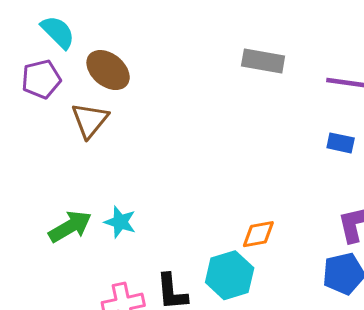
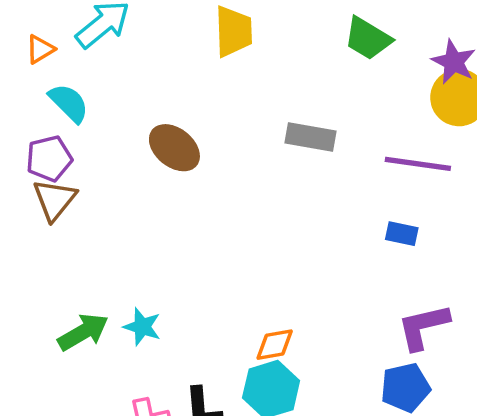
brown ellipse: (108, 70) -> (174, 148), moved
brown triangle: (90, 120) -> (55, 200), moved
orange diamond: (258, 234) -> (275, 345), moved

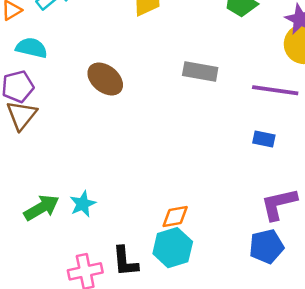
cyan semicircle: (69, 103) -> (32, 48), turned -32
cyan star: (142, 327) -> (83, 204), turned 30

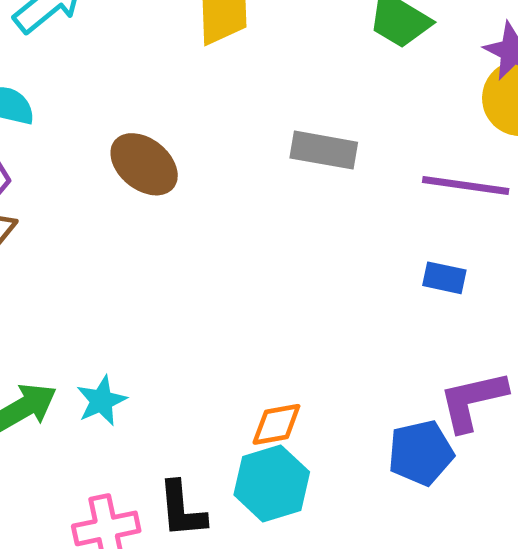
blue pentagon: (266, 246) -> (421, 453), moved

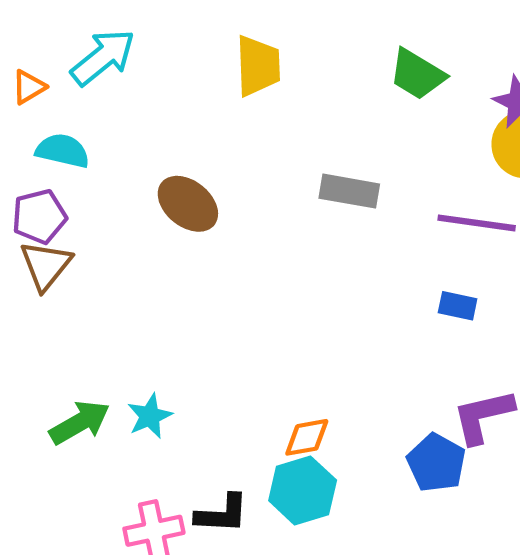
blue pentagon: (421, 453) -> (436, 463), turned -30
black L-shape: (182, 509) -> (222, 514), turned -82

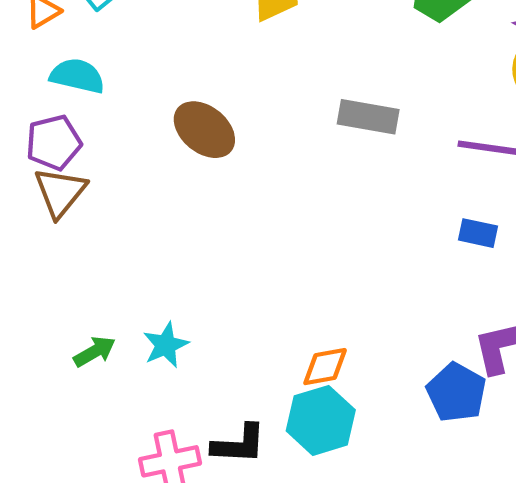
green arrow: (80, 422) -> (95, 352), size x0.7

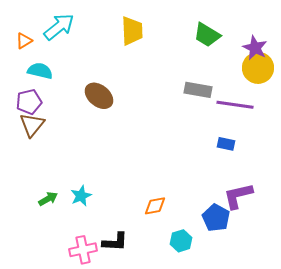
gray rectangle: (368, 117) -> (198, 90), moved
cyan hexagon: (321, 420) -> (181, 241), moved, size x0.7

